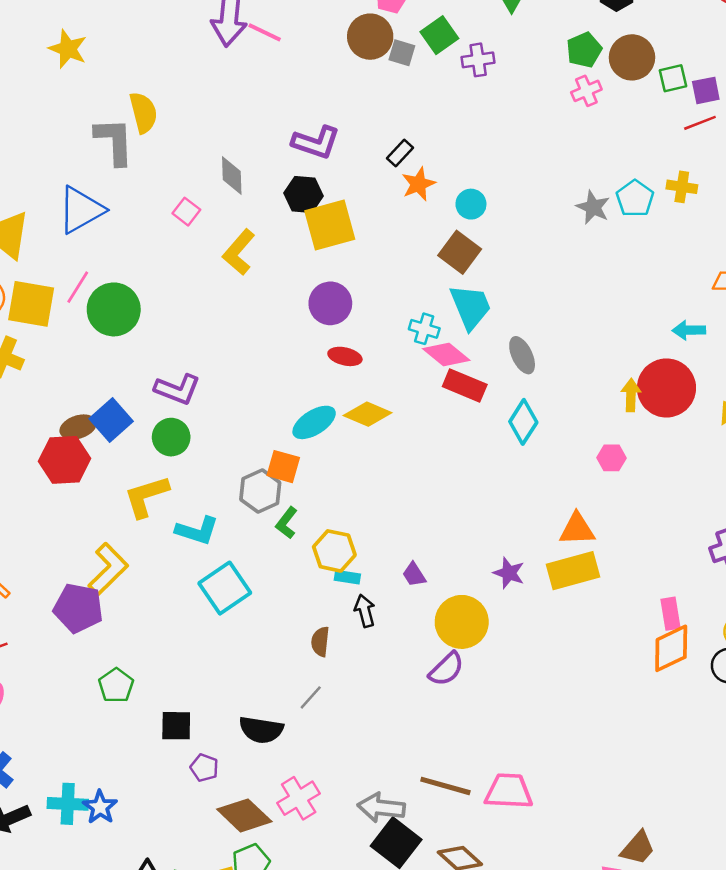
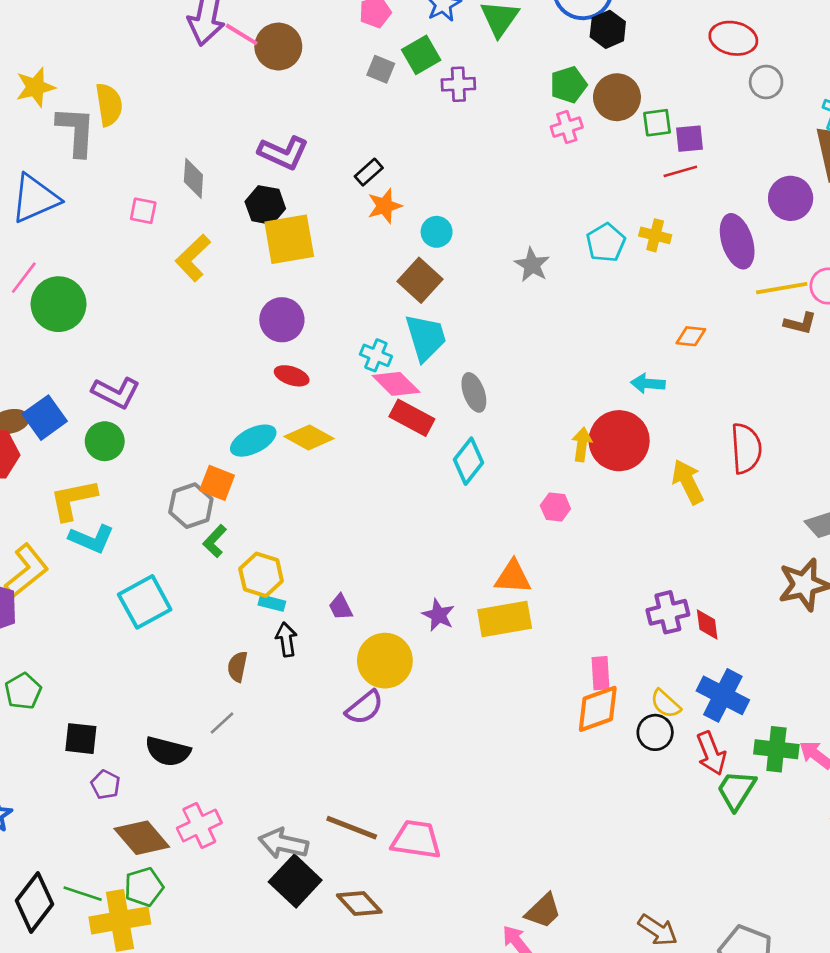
brown circle: (370, 37) -> (278, 47), moved
yellow star: (68, 49) -> (35, 87), moved, turned 30
gray star: (593, 207) -> (532, 265), moved
pink square: (186, 212) -> (143, 211), turned -32
cyan L-shape: (197, 531) -> (92, 539), moved

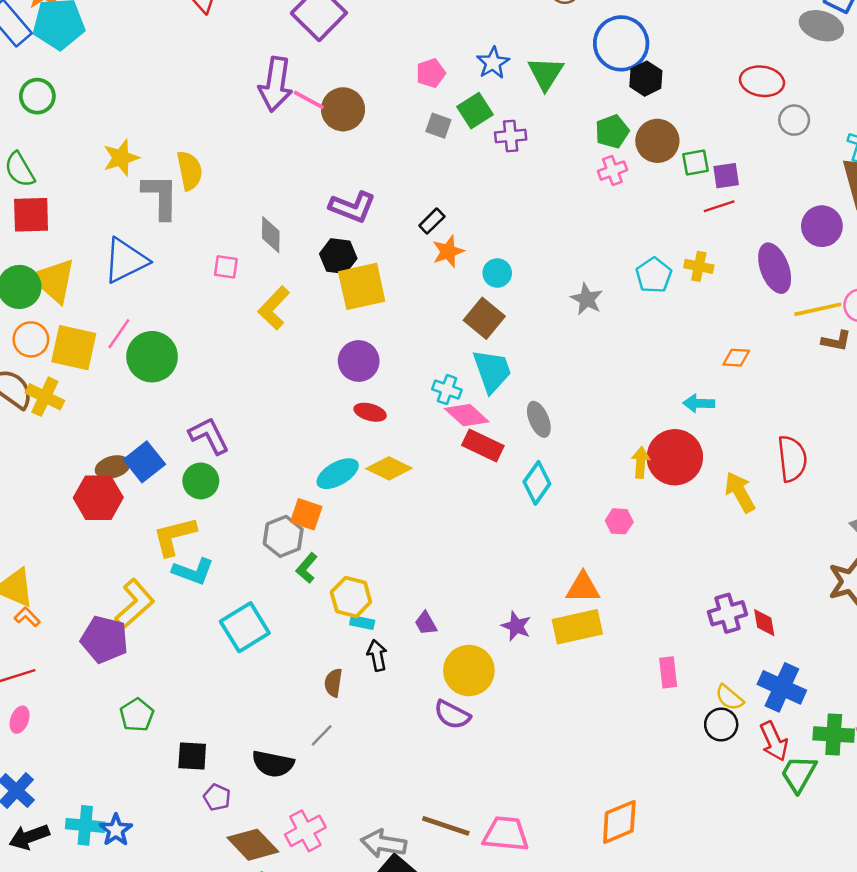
purple L-shape: (116, 393) -> (209, 436), turned -141
purple semicircle: (364, 708) -> (452, 715), turned 69
orange diamond: (598, 709) -> (619, 822), moved

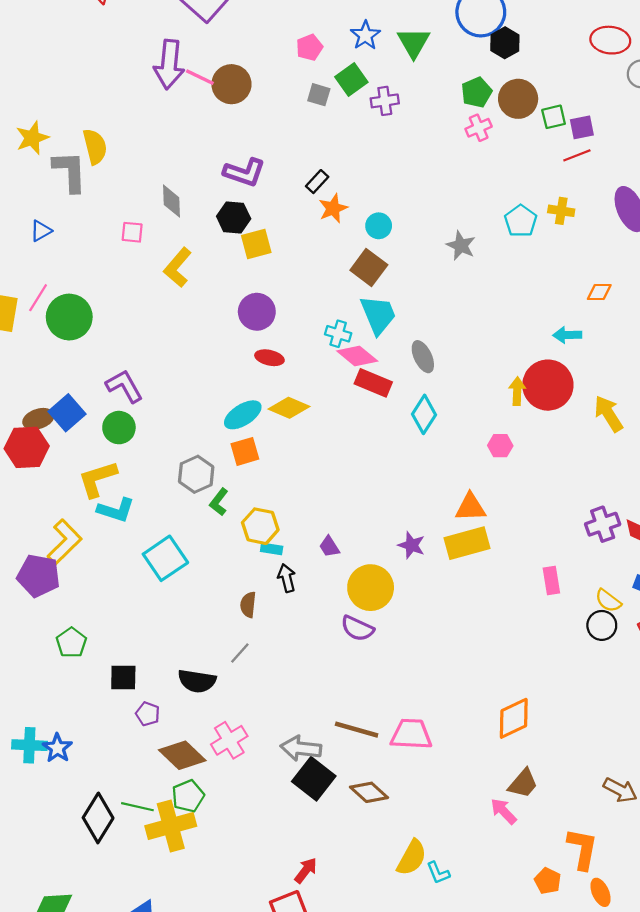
blue triangle: (126, 260) -> (41, 231), size x0.5
yellow square: (362, 286) -> (256, 244), size x0.7
orange square: (306, 514) -> (245, 451), moved, turned -32

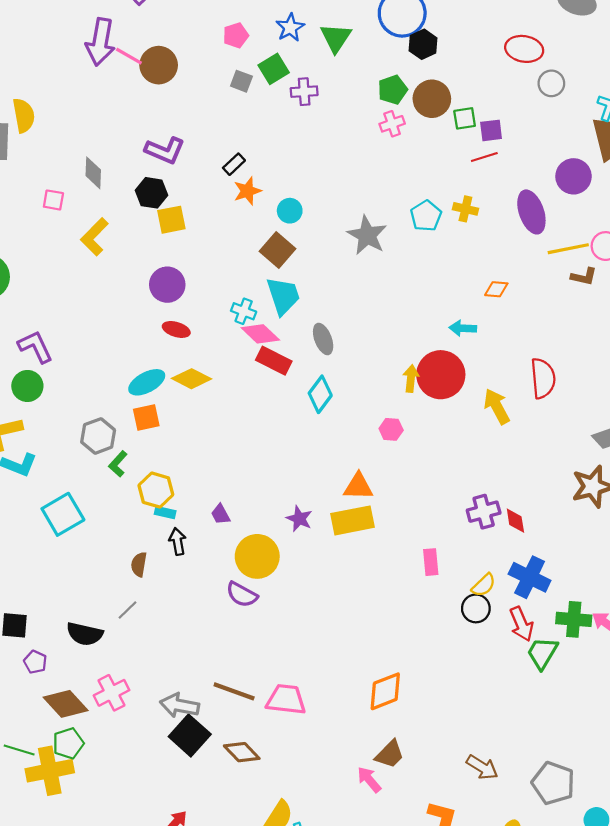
gray star: (461, 246) -> (367, 235), size x1.4
yellow semicircle: (608, 601) -> (484, 585), turned -85

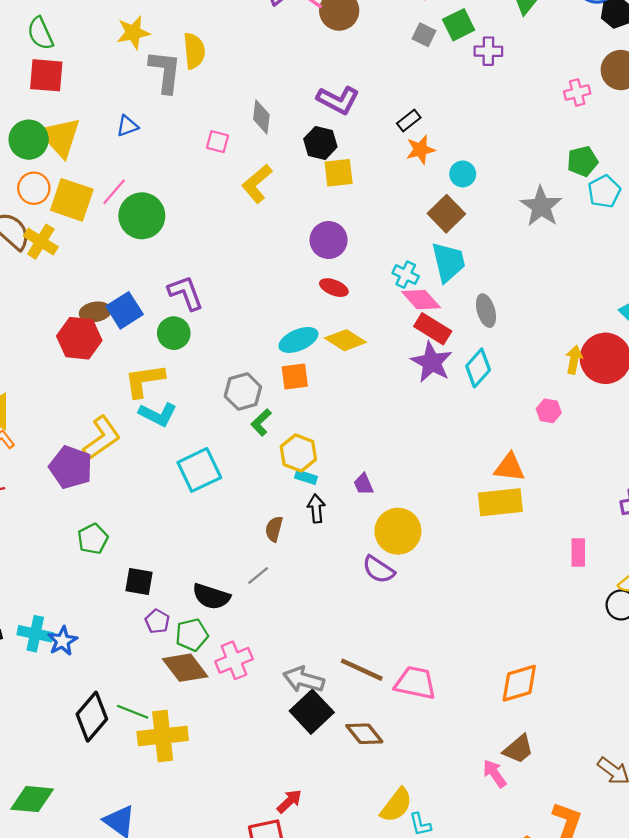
green pentagon: (393, 90) -> (583, 161), moved
purple star: (299, 519) -> (432, 362), moved, size x1.5
green pentagon: (68, 743) -> (192, 635), moved

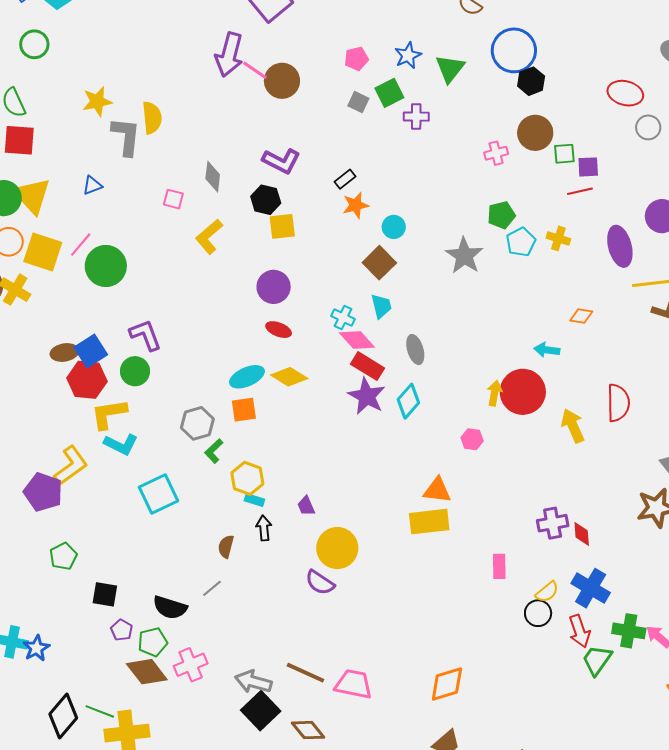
cyan trapezoid: (448, 262) -> (381, 306), size x0.7
red hexagon: (79, 338) -> (87, 380), moved

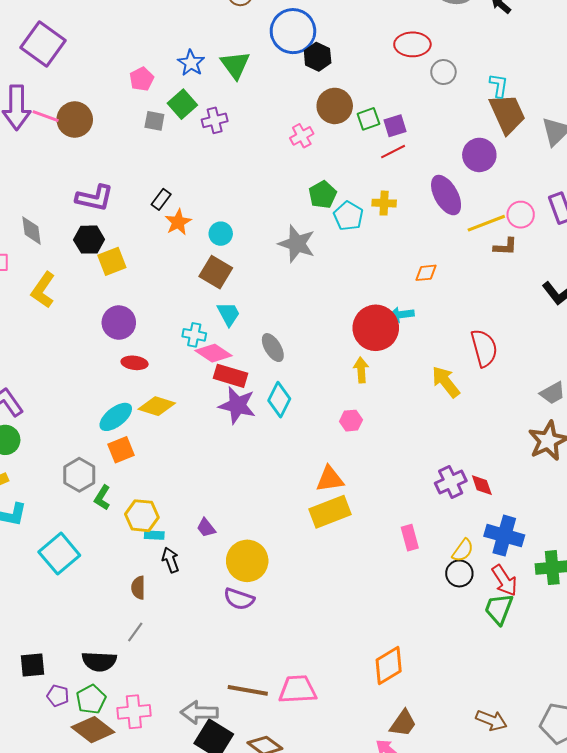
red circle: (523, 392) -> (376, 328), moved
green trapezoid: (597, 660) -> (499, 609), moved
pink cross: (191, 665) -> (134, 712), turned 32

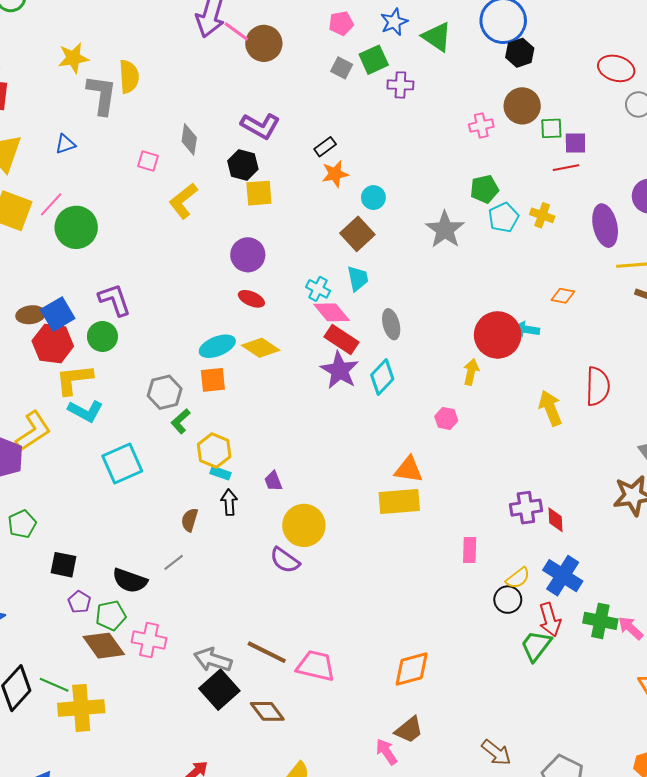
green triangle: (235, 65) -> (437, 37), turned -36

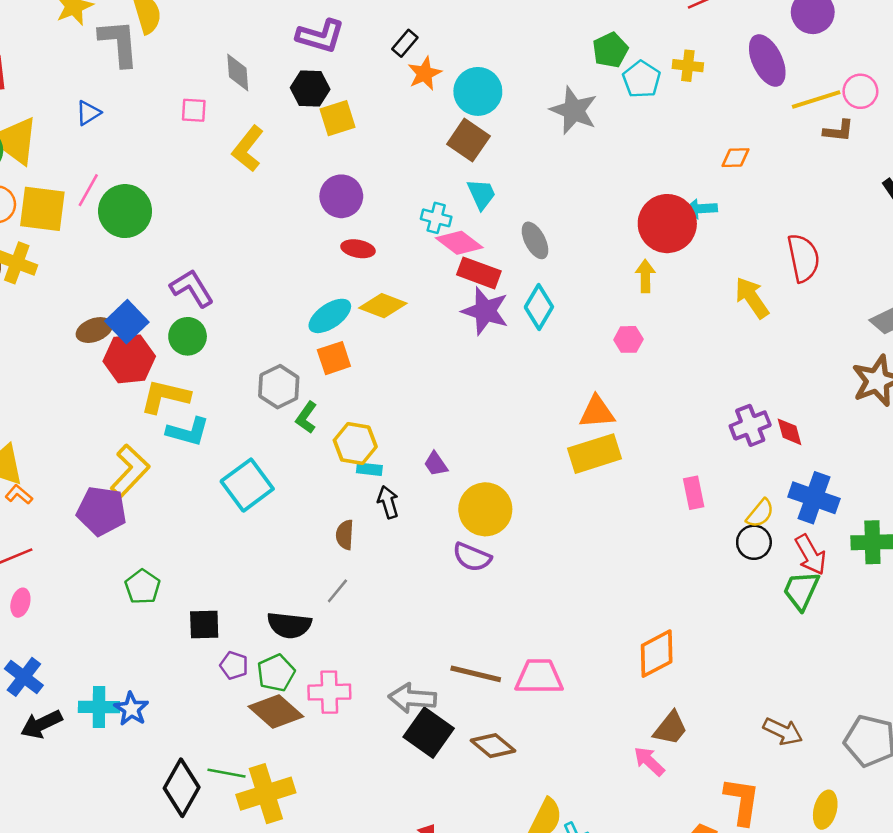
cyan circle: (373, 198) -> (478, 91), size x1.6
yellow L-shape: (74, 379) -> (165, 396), turned 33

